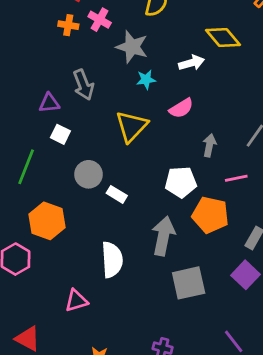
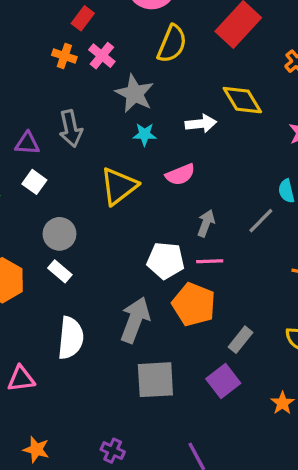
pink line: (236, 178) -> (210, 261), moved
white rectangle: (117, 194) -> (60, 271), moved

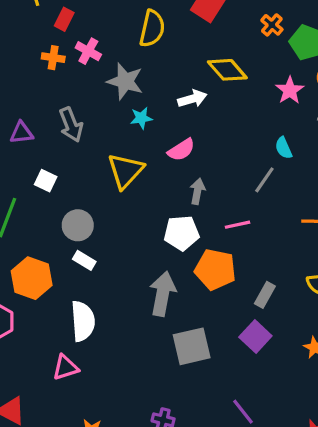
purple triangle: (27, 143) -> (22, 133), moved
gray arrow: (206, 223) -> (197, 191), moved
pink line: (210, 261) -> (237, 225), moved
white semicircle: (71, 338) -> (83, 321), moved

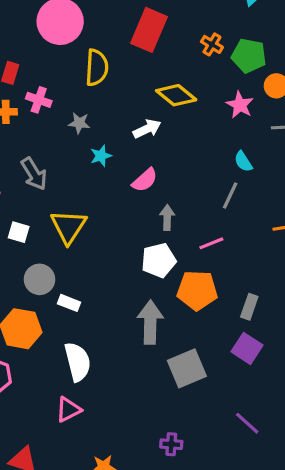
gray star: (125, 81) -> (79, 123), size x0.6
yellow triangle: (125, 171) -> (69, 227), moved
gray circle: (78, 225) -> (39, 279), moved

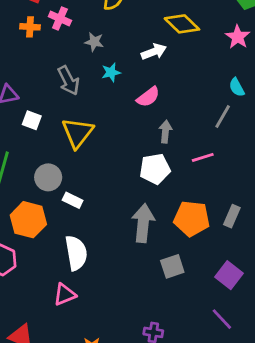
gray arrow: (34, 174) -> (68, 81), moved
white square: (19, 232) -> (32, 120), moved
orange pentagon: (197, 290) -> (192, 219), moved
purple square: (247, 348) -> (229, 275), moved
gray square: (187, 368) -> (172, 266), size x0.7

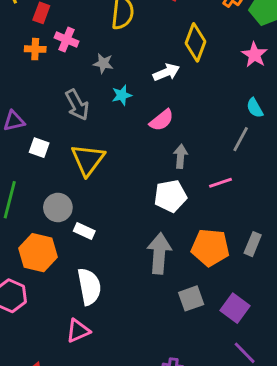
yellow diamond: (182, 24) -> (195, 42), turned 68
purple square: (229, 275) -> (235, 308), moved

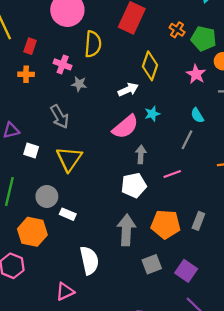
pink cross: (67, 40) -> (63, 64), moved
cyan star: (122, 95) -> (152, 114), moved
pink semicircle: (162, 120) -> (125, 127), size x1.4
white semicircle: (89, 287) -> (89, 260), moved

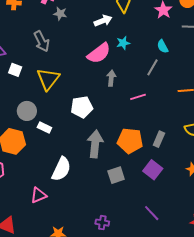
white pentagon: (134, 185) -> (82, 107), moved
white semicircle: (89, 260) -> (61, 169), turned 35
purple square: (186, 271) -> (153, 170), moved

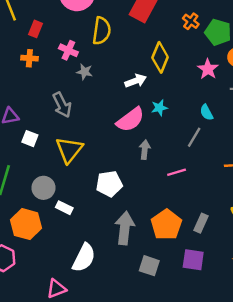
orange pentagon: (130, 141) -> (166, 225), turned 30
purple square: (153, 170) -> (193, 260), turned -30
gray square: (116, 175) -> (149, 266), turned 36

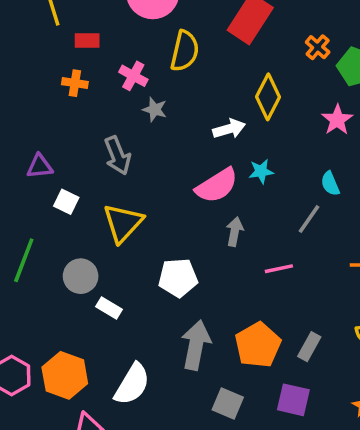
red rectangle: (35, 29) -> (87, 40), turned 63
orange hexagon: (26, 224) -> (65, 375), moved

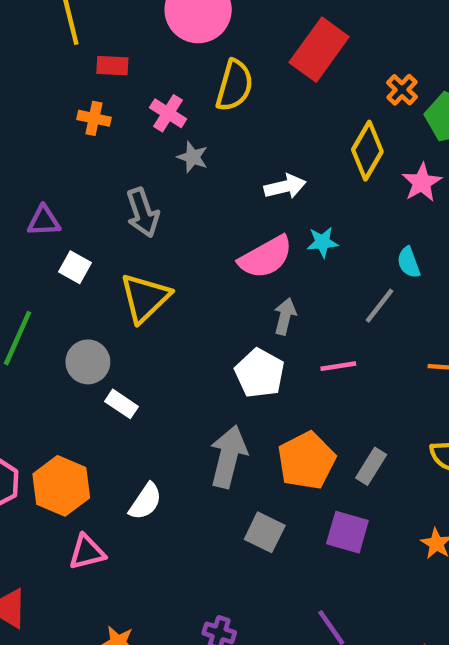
yellow diamond: (268, 97) -> (367, 151), moved
white pentagon: (178, 278) -> (260, 373), moved, turned 30
white semicircle: (132, 384) -> (145, 501), size x0.7

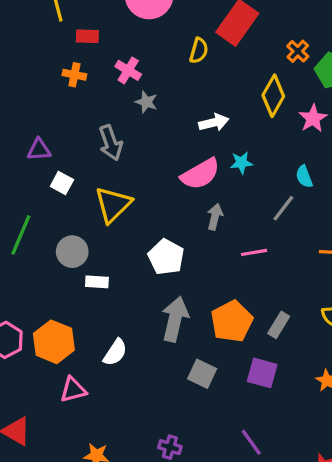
yellow semicircle: (234, 85) -> (199, 50), moved, size x0.7
white pentagon: (260, 373) -> (166, 257), moved
white rectangle: (121, 404) -> (97, 282), turned -30

